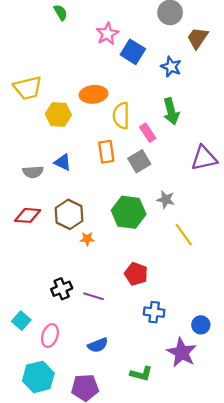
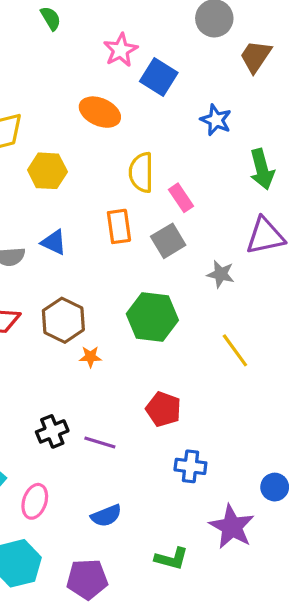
blue star: (171, 67) -> (216, 120), moved
orange ellipse: (94, 94) -> (100, 112), moved, turned 30
green arrow: (171, 111) -> (262, 169), moved
gray star: (166, 200) -> (221, 274), moved
blue circle: (201, 325) -> (275, 487), moved

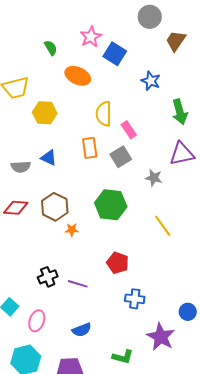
green semicircle: (51, 18) -> (51, 48), moved

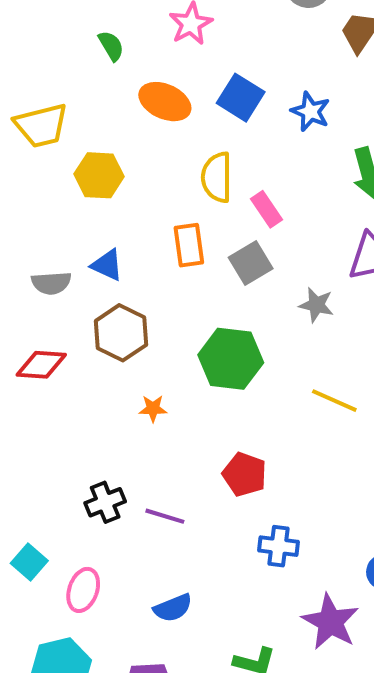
blue square: (115, 54) -> (241, 98), moved
brown hexagon: (55, 207) -> (121, 333), moved
yellow line: (163, 226) -> (334, 401), turned -30

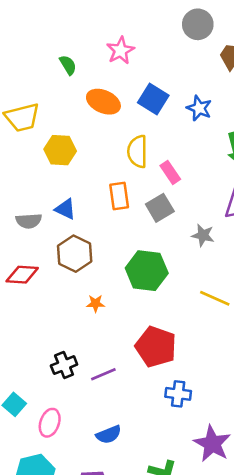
red pentagon: (245, 474) -> (156, 347), size x1.4
purple line: (165, 516) -> (103, 374), turned -40

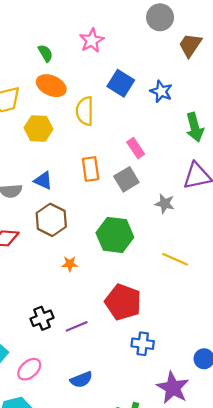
orange ellipse: (103, 102) -> (51, 86), moved
yellow semicircle: (137, 151) -> (85, 111), moved
pink ellipse: (50, 423) -> (29, 369), turned 30

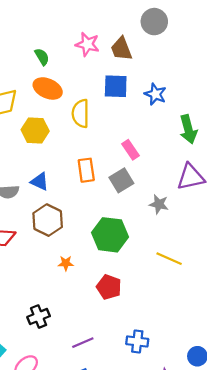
pink star: (92, 40) -> (87, 44), turned -30
brown trapezoid: (190, 45) -> (121, 49), moved, turned -55
blue square: (121, 83) -> (116, 86), turned -30
red pentagon: (123, 302) -> (109, 287), moved, size x0.7
purple line: (77, 326) -> (83, 343), moved

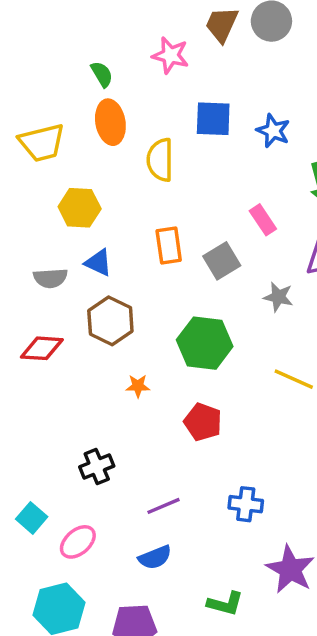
brown trapezoid: (121, 49) -> (222, 24), moved, turned 45
orange ellipse: (48, 88) -> (110, 122), turned 56
yellow hexagon: (35, 130) -> (80, 208), moved
pink rectangle: (130, 150) -> (263, 220), moved

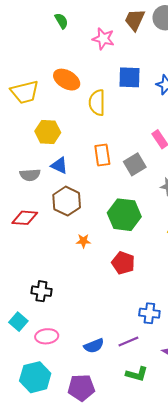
green semicircle: (102, 74) -> (61, 21), moved
orange ellipse: (110, 122) -> (67, 80), turned -50
black cross: (97, 467) -> (41, 291), moved, turned 30
purple line: (164, 506) -> (128, 342), moved
pink ellipse: (78, 542) -> (47, 336), turned 35

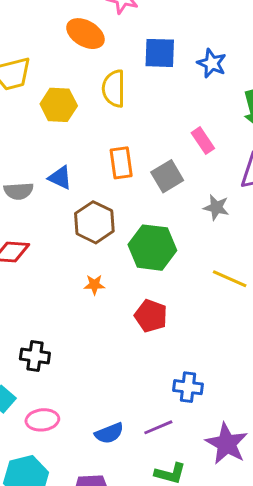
orange ellipse: (67, 80) -> (85, 34), moved
yellow hexagon: (48, 132) -> (59, 105), moved
brown hexagon: (67, 201) -> (94, 222), moved

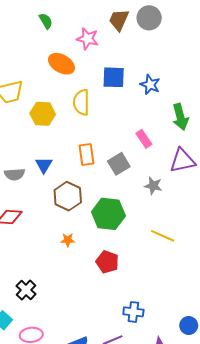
blue triangle: (60, 178) -> (44, 165), turned 36
black cross: (35, 356) -> (26, 290), turned 36

